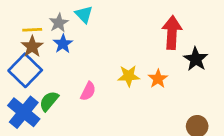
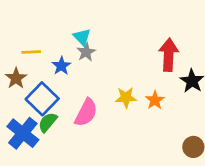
gray star: (59, 23) -> (86, 52), moved
brown star: (32, 47) -> (16, 78), moved
blue square: (25, 70) -> (42, 99), moved
pink semicircle: (88, 91) -> (86, 113), size x1.5

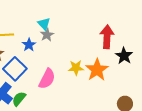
orange star: (155, 100) -> (97, 70), size x1.6
green semicircle: (48, 122) -> (19, 99), moved

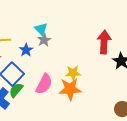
orange star: (97, 70) -> (70, 89), moved, turned 30
green semicircle: (19, 99) -> (16, 90), moved

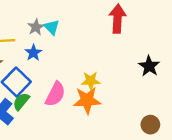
gray star: (44, 40) -> (36, 27), moved
red arrow: (104, 42) -> (117, 19), moved

